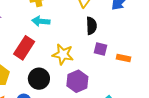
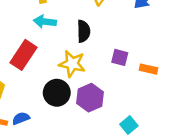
black semicircle: (91, 26) -> (84, 31), moved
black circle: (39, 79) -> (57, 93), moved

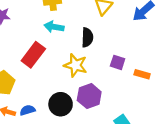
black circle: (57, 93) -> (61, 104), moved

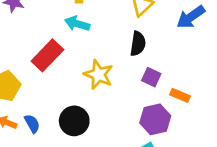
black semicircle: (87, 37) -> (138, 44), moved
purple hexagon: (89, 96) -> (155, 119), moved
blue semicircle: (27, 110) -> (32, 124), turned 72

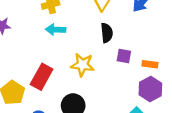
red rectangle: (47, 55) -> (42, 77), moved
purple hexagon: (155, 119) -> (150, 89), moved

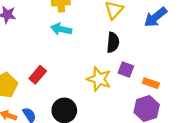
yellow star: (82, 65) -> (99, 79), moved
red rectangle: (42, 77) -> (38, 75), size x0.7

